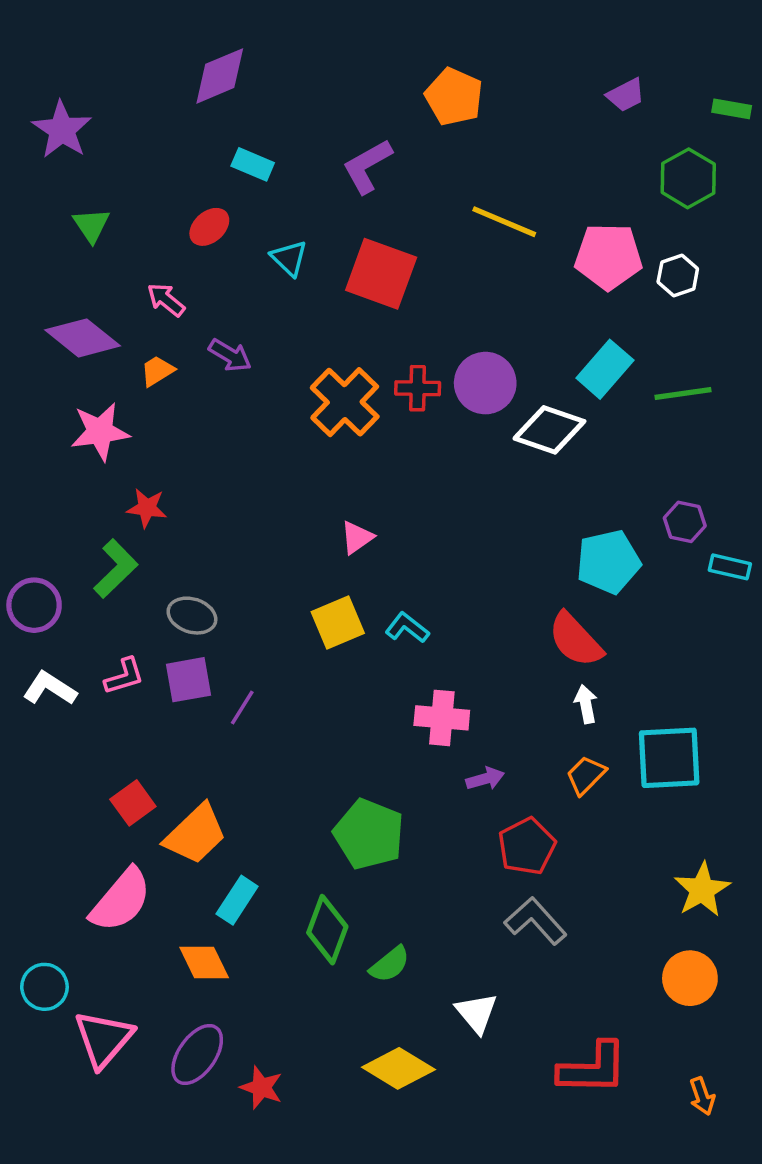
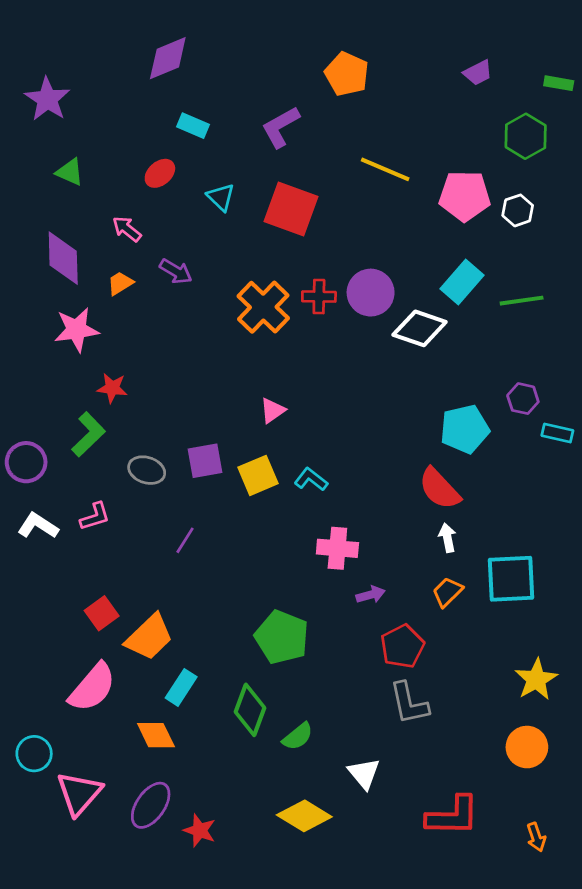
green triangle: (91, 225) -> (70, 172), turned -32
purple diamond: (83, 338) -> (63, 258), turned 50
purple square: (189, 680) -> (205, 461), moved
gray L-shape: (536, 921) -> (409, 703), turned -150

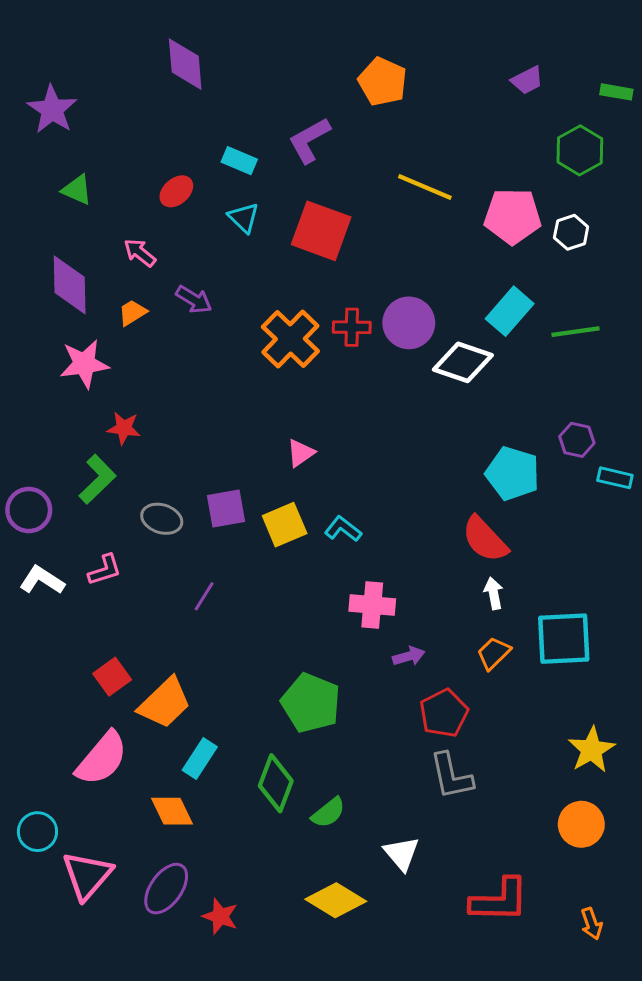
purple diamond: (168, 58) -> (185, 64), turned -72
cyan rectangle: (193, 126) -> (239, 161), moved
cyan pentagon: (465, 429) -> (513, 473), turned 30

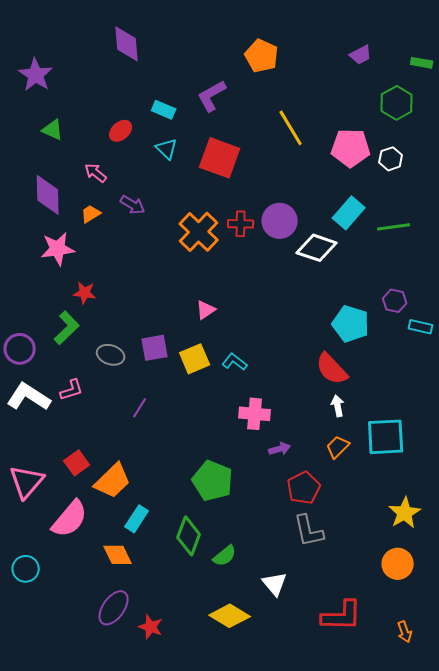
yellow line: (425, 187) -> (291, 128), turned 36
white L-shape: (42, 580) -> (29, 397), size x1.4
pink triangle: (87, 875) -> (27, 482), moved

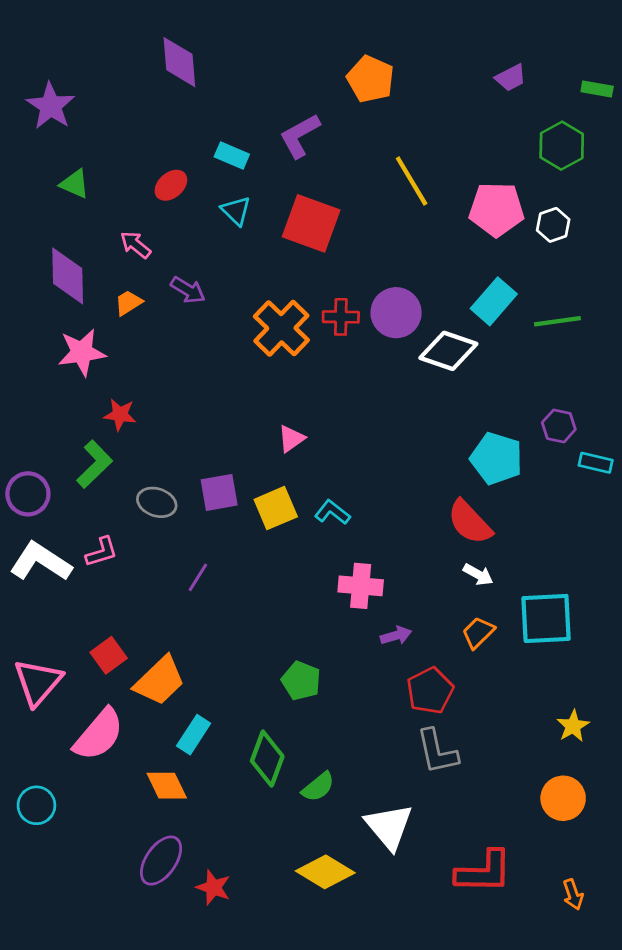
white arrow: (338, 406) -> (478, 575), turned 130
green pentagon: (213, 481) -> (301, 681), size x0.7
yellow star: (405, 513) -> (573, 726), size x0.7
white triangle: (275, 584) -> (389, 827), size x1.4

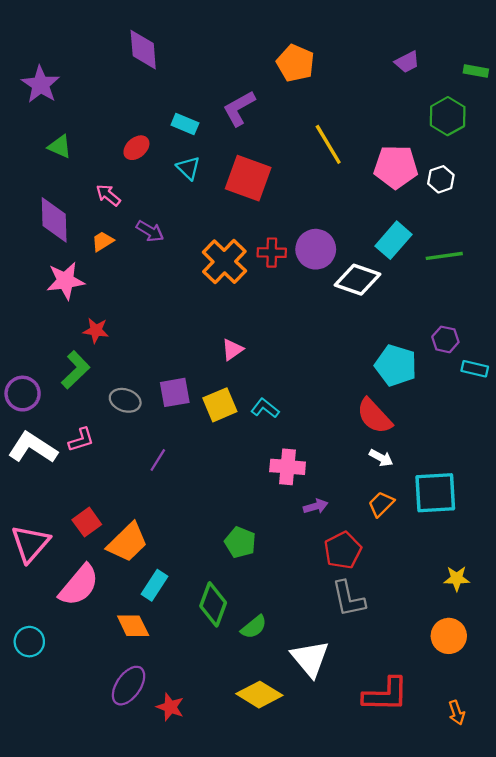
yellow star: (573, 726) -> (457, 578), turned 30

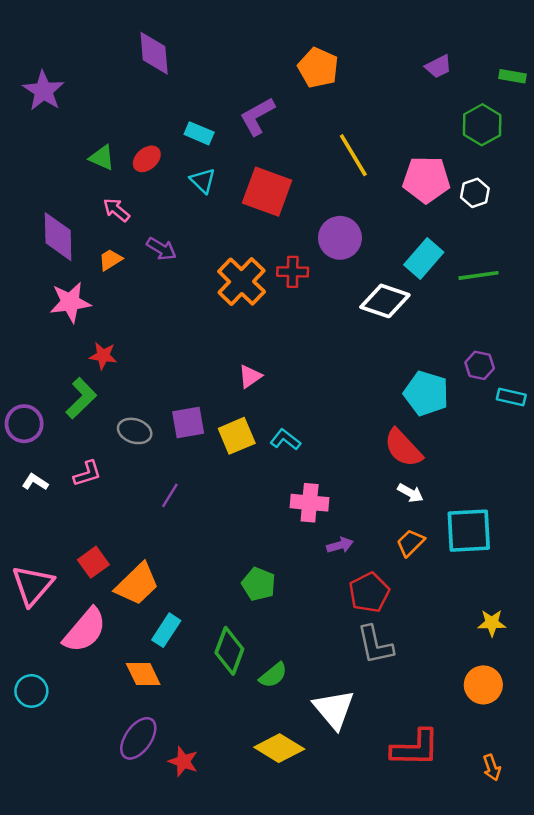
green triangle: (60, 147) -> (102, 158), moved
purple circle: (316, 249) -> (340, 238), moved
white L-shape: (33, 448) -> (35, 482), size x0.5

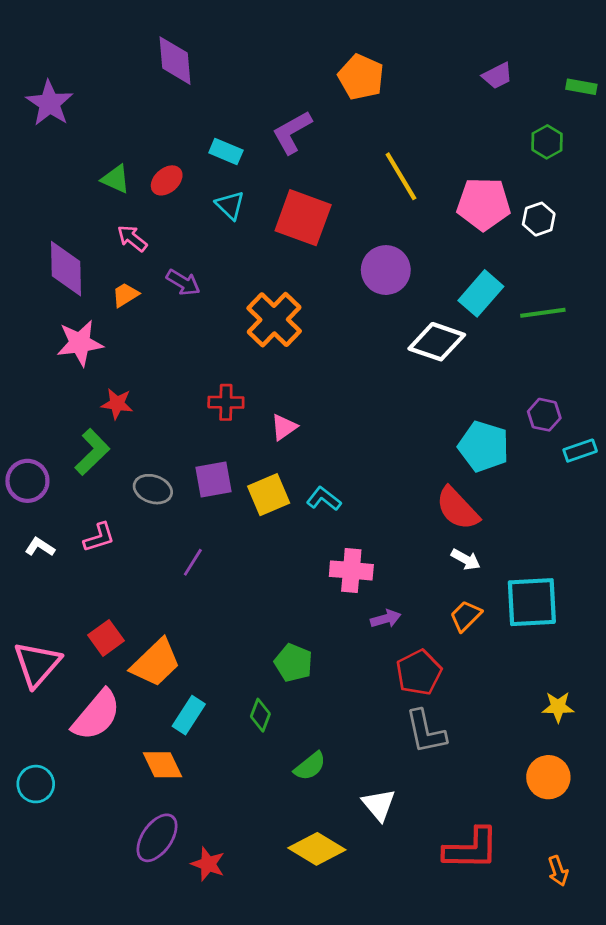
green hexagon: (482, 125) -> (547, 142), size x0.7
red cross: (293, 272) -> (226, 402), moved
cyan rectangle: (511, 397) -> (580, 451), turned -32
green diamond: (229, 651) -> (260, 715), moved, size x0.6
white triangle: (334, 709) -> (379, 805), size x0.7

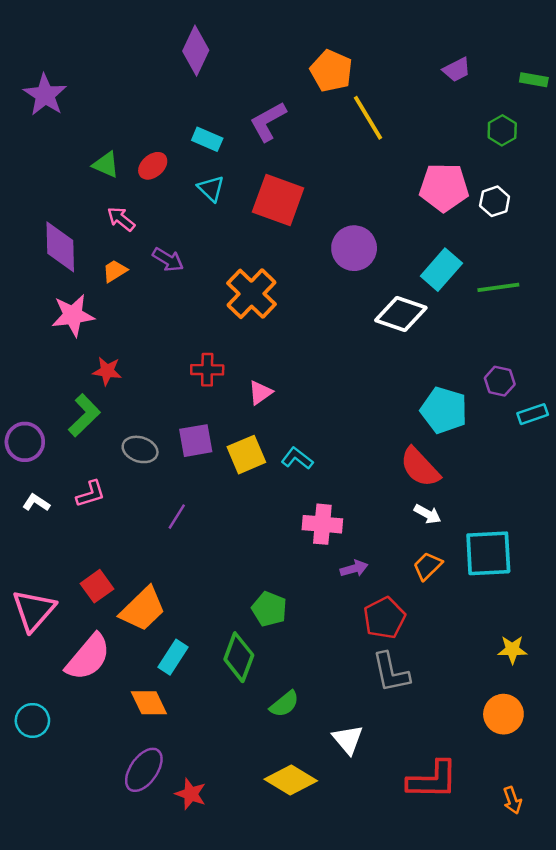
purple diamond: (175, 61) -> (196, 51), moved, turned 30
yellow line: (401, 176) -> (368, 118), moved
green diamond: (260, 715) -> (239, 657), size x1.6

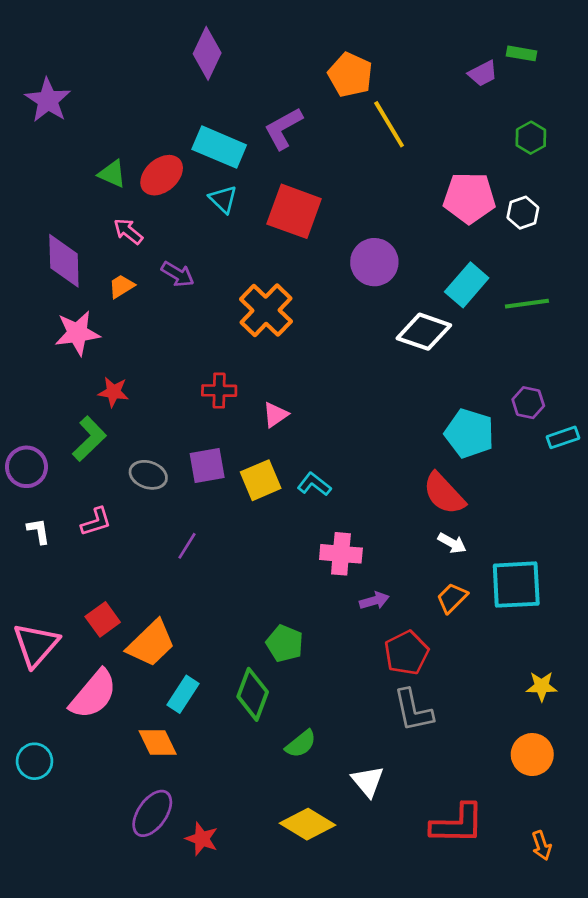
green rectangle: (534, 80) -> (522, 53), moved
cyan rectangle: (207, 139) -> (219, 147), size x1.6
red ellipse: (153, 166) -> (162, 175), size x1.4
white L-shape: (36, 503) -> (39, 531), turned 48

